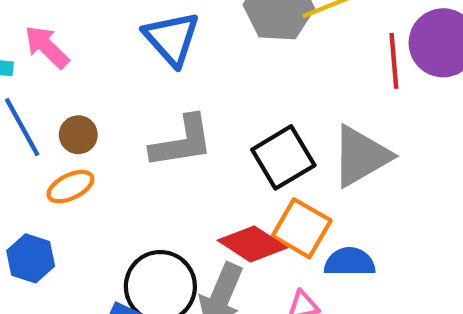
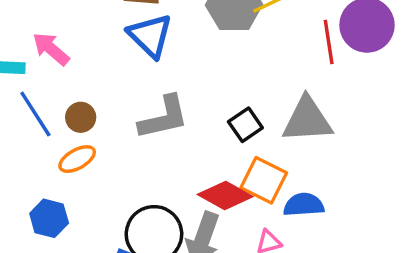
gray triangle: (361, 156) -> (307, 120), turned 30
black square: (283, 157) -> (245, 125), size x0.7

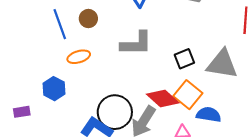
brown circle: (81, 117) -> (88, 19), moved

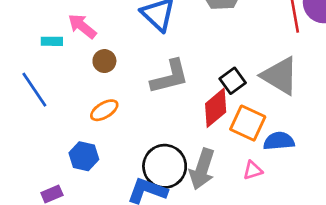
blue line: (60, 24) -> (34, 90), moved
gray triangle: (222, 64) -> (280, 76), turned 36
red diamond: (163, 99) -> (216, 108), moved, turned -68

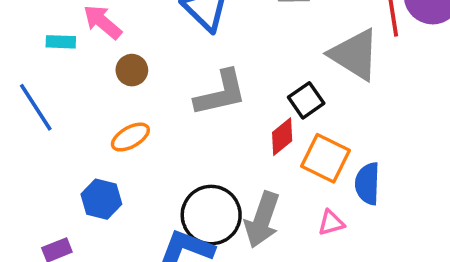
gray triangle: (280, 76) -> (355, 55), moved
red diamond: (216, 108) -> (282, 137), size x0.7
blue semicircle: (279, 141) -> (367, 184), turned -84

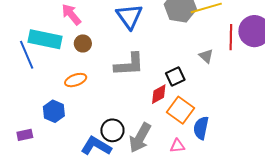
cyan rectangle: (61, 42) -> (45, 39), moved, size x2.0
gray triangle: (355, 55) -> (206, 56), size x0.5
black circle: (211, 215) -> (112, 130), size x0.7

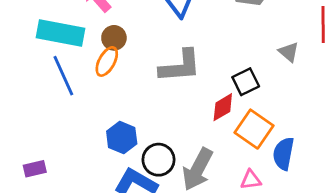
blue line: (27, 55) -> (63, 76), moved
orange ellipse: (76, 80) -> (107, 61), moved, turned -40
blue hexagon: (54, 111) -> (122, 137), moved

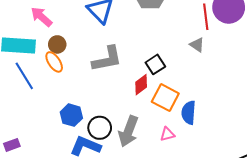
gray triangle: (289, 52) -> (197, 45), moved
orange ellipse: (107, 61) -> (54, 62), turned -55

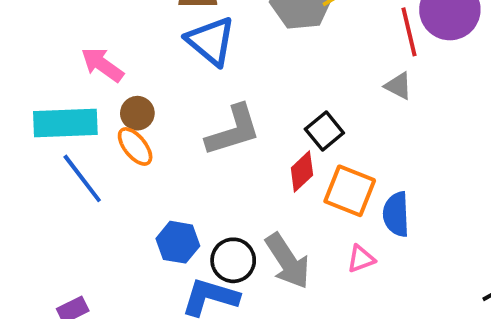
gray arrow: (128, 131) -> (288, 261), turned -48

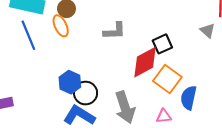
gray L-shape: (233, 130) -> (114, 31), size x0.7
red diamond: (302, 171) -> (145, 62), size x1.5
black circle: (233, 260) -> (86, 93), moved

